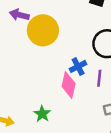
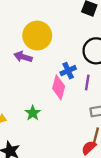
purple arrow: (19, 15) -> (23, 57), moved

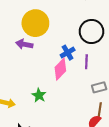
pink diamond: (59, 87) -> (60, 69), turned 35

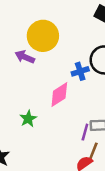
blue cross: (68, 53) -> (80, 71), moved
purple line: (86, 62) -> (85, 132), moved

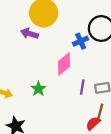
purple line: (85, 132) -> (82, 87), moved

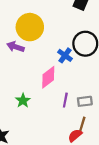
blue cross: (81, 41) -> (65, 55), turned -32

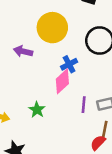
yellow circle: (30, 27) -> (52, 28), moved
blue cross: (65, 55) -> (69, 64), moved, turned 32

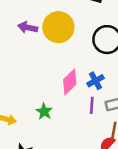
purple arrow: (23, 51) -> (28, 27), moved
blue cross: (69, 64) -> (96, 81), moved

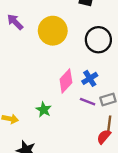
purple arrow: (28, 27) -> (15, 22), moved, turned 36
purple line: (92, 105) -> (88, 102), turned -70

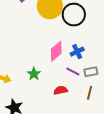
black circle: (98, 40) -> (74, 15), moved
red semicircle: (104, 137) -> (61, 90), moved, turned 32

